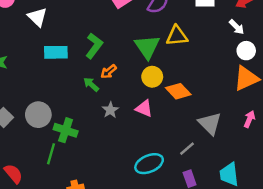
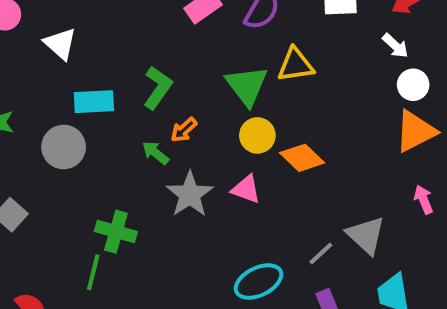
gray star: (110, 110) -> (190, 194), size x1.6
gray circle: (38, 115) -> (64, 147), moved
pink arrow: (249, 119) -> (424, 199), turned -42
gray triangle: (210, 123) -> (366, 235), moved

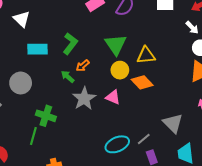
yellow triangle: (296, 65) -> (146, 55), moved
gray circle: (64, 147) -> (21, 83), moved
gray line: (321, 253) -> (144, 139), moved

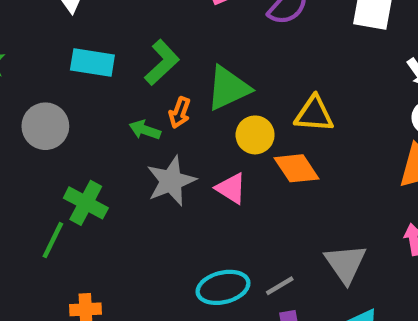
green triangle: (116, 45) -> (228, 88), moved, turned 30
orange arrow: (83, 66) -> (180, 112), turned -40
green arrow: (68, 77) -> (145, 130), turned -32

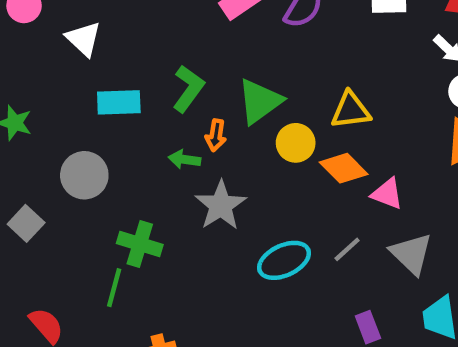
pink triangle: (231, 188) -> (387, 194), moved
gray line: (280, 286) -> (347, 249), moved
cyan ellipse: (223, 287) -> (284, 260), moved

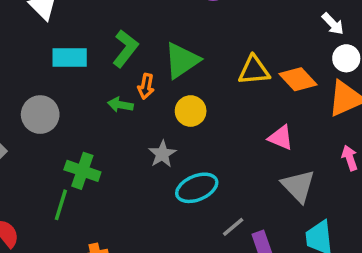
yellow circle: (296, 143) -> (191, 111), moved
orange diamond: (344, 168) -> (298, 79), moved
gray star: (221, 205) -> (162, 154), moved, size x0.7
gray line: (347, 249) -> (233, 227), moved

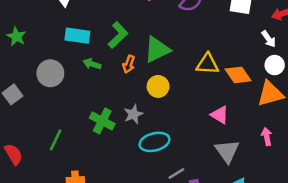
green arrow: (120, 105) -> (92, 64), moved
green cross: (82, 171) -> (102, 121), moved

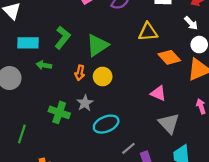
orange arrow: (129, 64) -> (80, 73), moved
yellow triangle: (208, 64) -> (148, 32), moved

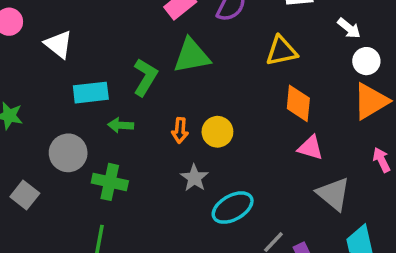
green triangle: (97, 45) -> (192, 56), moved, turned 30
orange diamond: (169, 57) -> (298, 103), moved, turned 55
green cross: (59, 112) -> (110, 182), moved

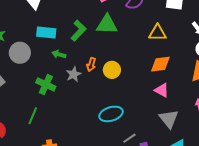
orange diamond: (298, 103) -> (160, 64), turned 65
gray circle: (68, 153) -> (20, 53), moved
gray star: (194, 178) -> (74, 74), moved

